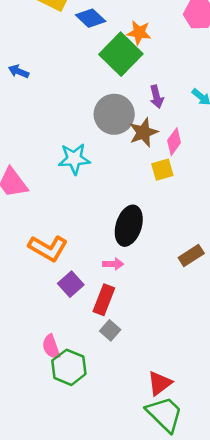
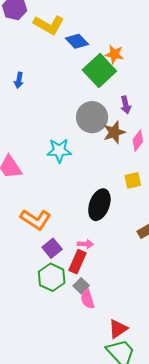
blue arrow: (19, 71) -> (19, 80), turned -105
yellow square: (162, 170) -> (133, 180), moved
pink arrow: (113, 264) -> (85, 244), moved
pink semicircle: (51, 347) -> (87, 299), moved
green hexagon: (69, 367) -> (52, 277), moved

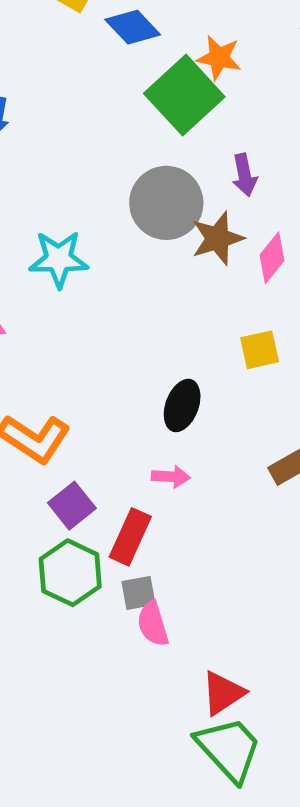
cyan star: (59, 151) -> (59, 259), moved
black ellipse: (99, 205) -> (182, 405), size x0.7
pink arrow: (85, 244) -> (171, 477), moved
gray square: (81, 286) -> (139, 593), turned 35

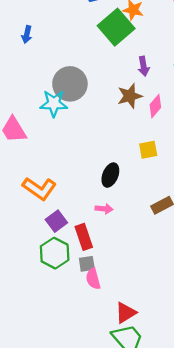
gray circle: (166, 203) -> (70, 84), moved
red rectangle: (130, 537) -> (84, 237), turned -45

